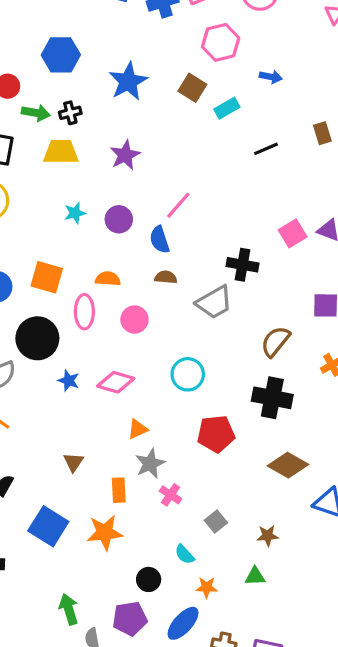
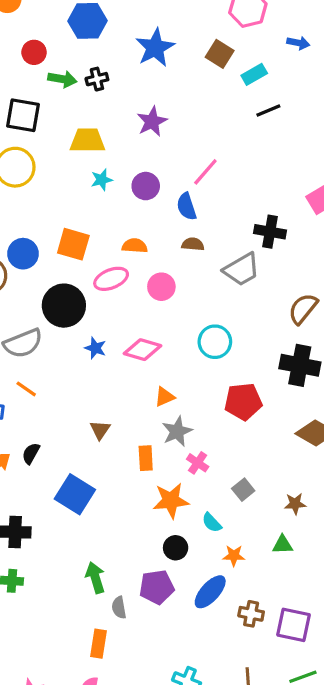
black line: (266, 149) -> (268, 111), moved
yellow trapezoid: (61, 152) -> (87, 140), moved
pink ellipse: (84, 312) -> (111, 279), turned 68
orange star: (105, 532) -> (171, 501), moved

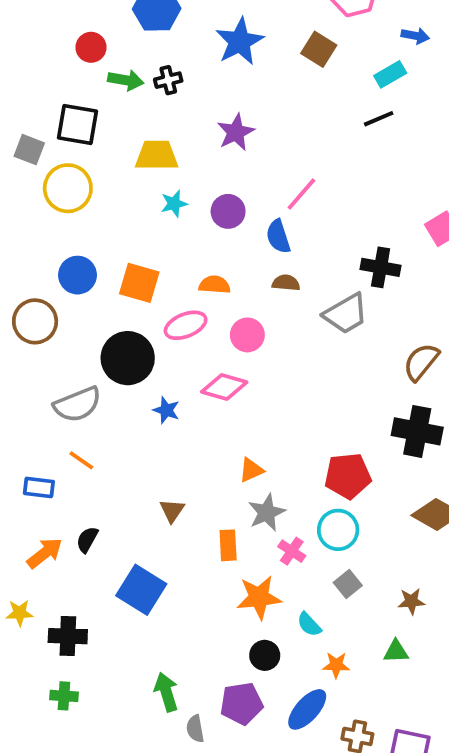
cyan rectangle: (254, 74) -> (390, 74), moved
blue circle: (23, 254) -> (77, 275), moved
cyan circle: (215, 342) -> (338, 530), moved
pink diamond: (143, 350) -> (224, 387), moved

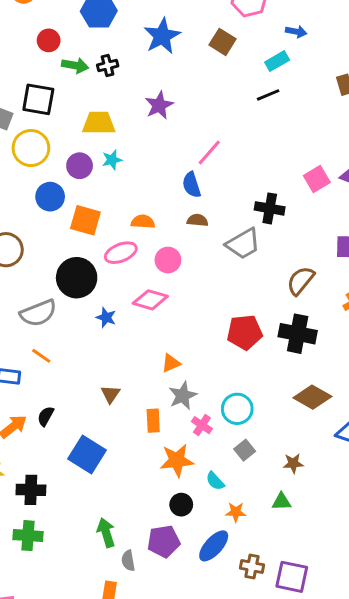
purple circle: (228, 211) -> (80, 166), moved
blue circle: (77, 275) -> (50, 197), moved
red pentagon: (348, 476) -> (245, 332), moved
green cross: (64, 696) -> (28, 536), size x1.4

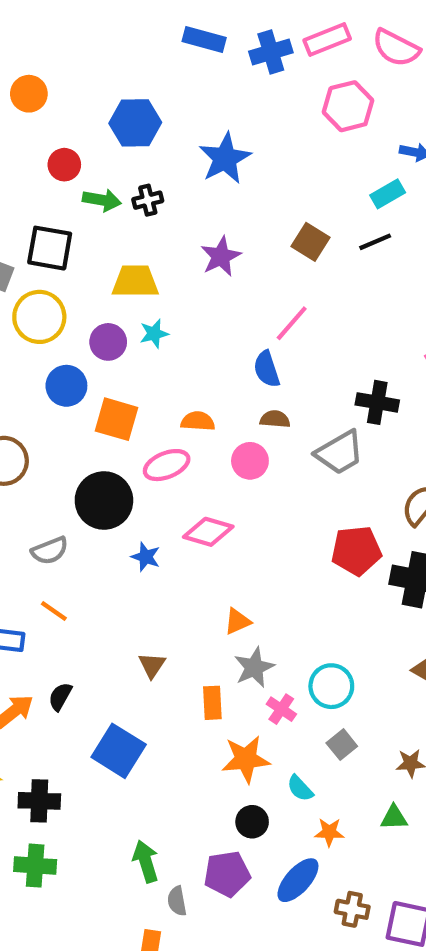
brown square: (222, 42) -> (310, 242), moved
pink circle: (168, 260) -> (250, 461), moved
gray semicircle: (38, 313) -> (50, 551), size x0.7
red pentagon: (245, 332) -> (356, 551), moved

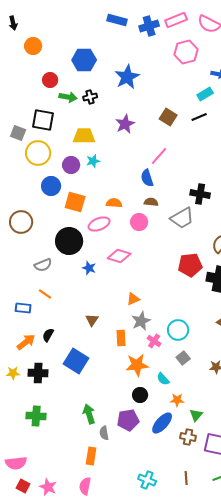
black cross: (39, 801) -> (38, 373), moved
green triangle: (394, 818) -> (196, 415), moved, turned -48

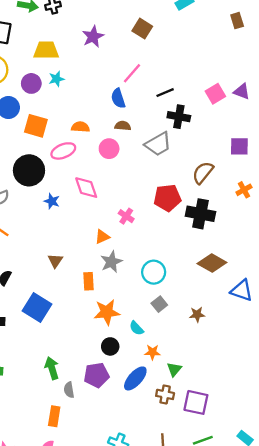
black line: (199, 117) -> (165, 93), moved
pink diamond: (119, 256) -> (86, 188), turned 55
pink cross: (154, 341) -> (126, 216), moved

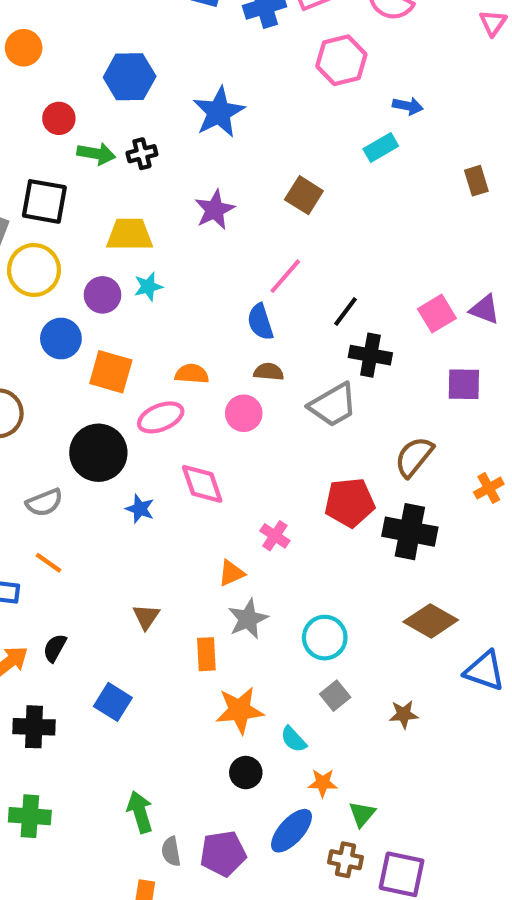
black line: (165, 93) -> (345, 312), turned -30
purple square: (239, 146) -> (464, 384), moved
blue square: (37, 308) -> (113, 702), size x0.7
purple pentagon: (96, 375) -> (223, 854), moved

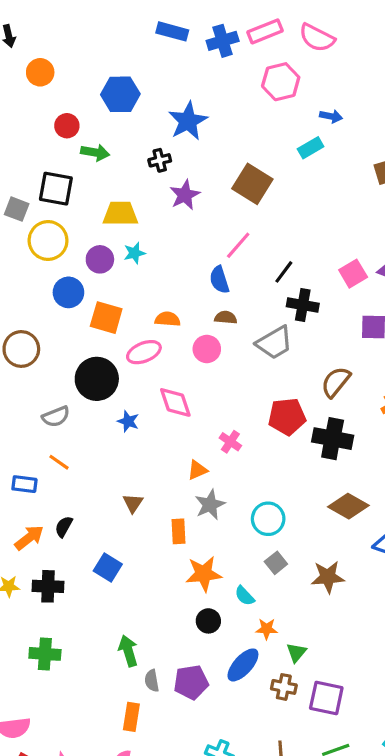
black cross: (142, 154) -> (160, 160), moved
brown square: (304, 195) -> (252, 184), size x1.4
brown star: (404, 714) -> (328, 577), size x1.5

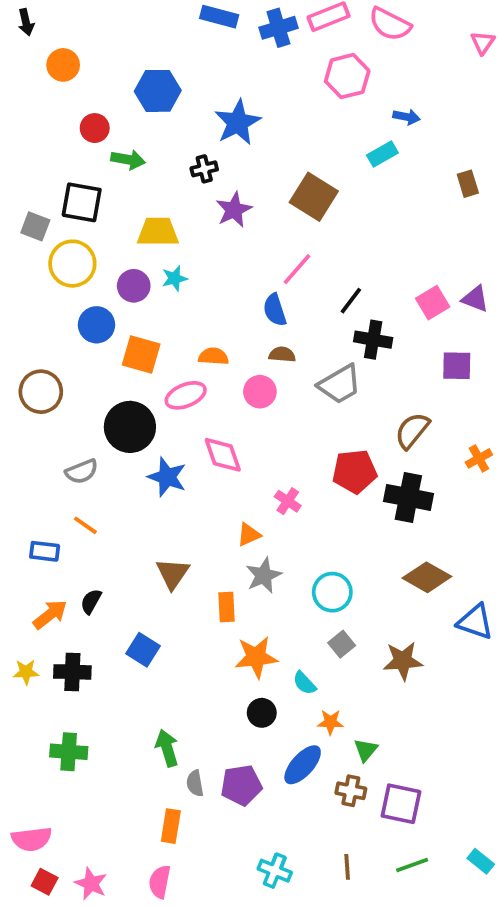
blue star: (128, 421) -> (167, 477), size x1.5
brown triangle: (133, 503) -> (173, 574), size x1.4

